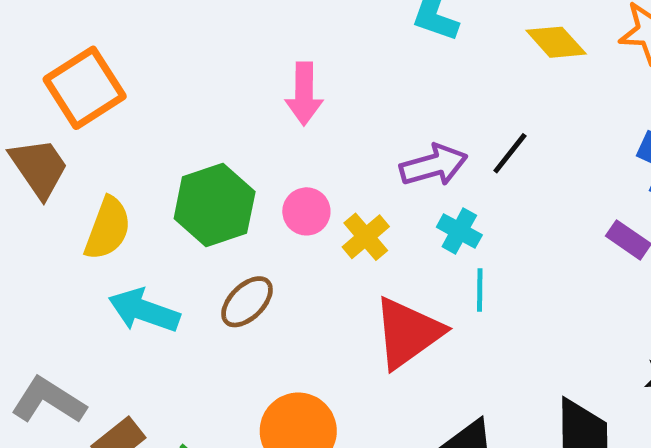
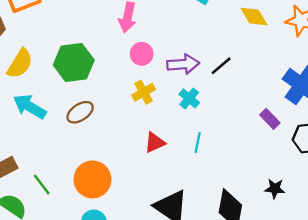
pink circle: (306, 211) -> (142, 54), moved
cyan line: (480, 290) -> (198, 142), moved
red triangle: (408, 333) -> (155, 143), size x0.6

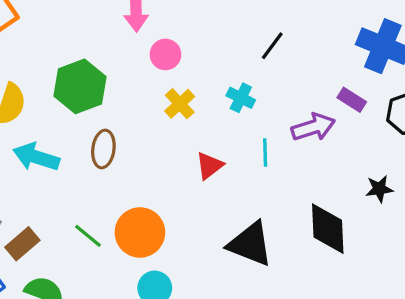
purple arrow: (183, 64) -> (313, 127), moved
brown ellipse: (80, 112) -> (103, 149), turned -36
green line: (42, 185) -> (88, 236), moved

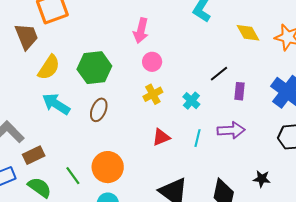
purple rectangle: (352, 100) -> (240, 91), moved, turned 48
green line: (88, 236) -> (73, 176), moved

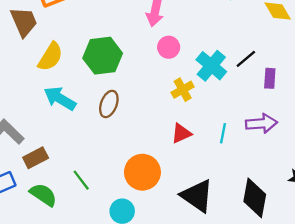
yellow cross: (153, 94) -> (183, 90), moved
cyan cross: (191, 101) -> (211, 66), moved, size x1.5
orange circle: (108, 167) -> (142, 172), moved

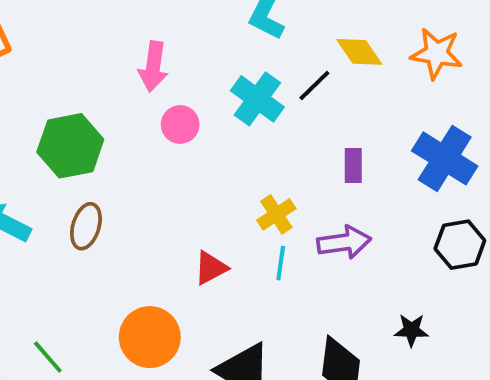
black line: (246, 59) -> (314, 86), moved
cyan cross: (211, 66) -> (257, 99), moved
yellow cross: (183, 90) -> (276, 214), moved

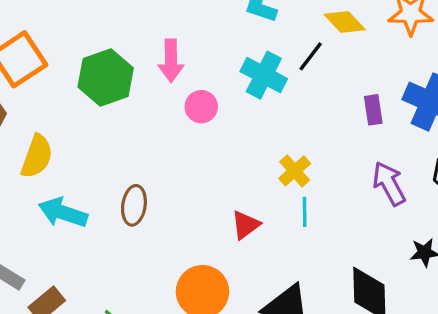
green hexagon: (70, 146) -> (106, 78), moved
purple rectangle: (353, 166) -> (373, 110), moved
purple arrow: (344, 242) -> (389, 184), moved, turned -102

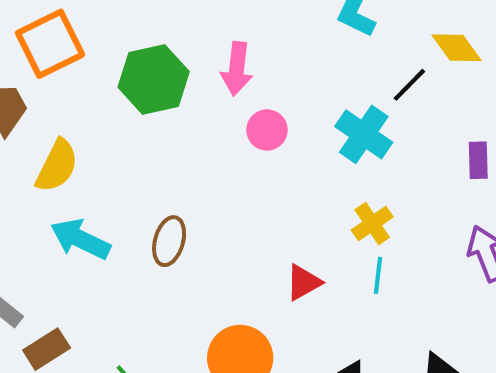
cyan cross: (264, 75) -> (364, 134), moved

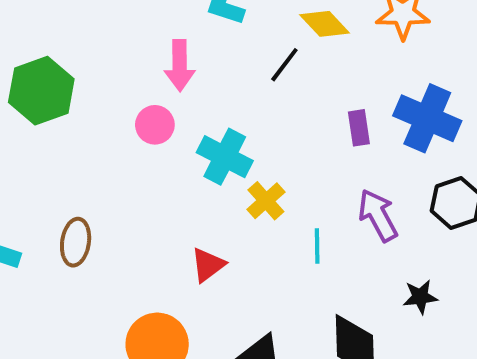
pink arrow: (237, 69) -> (180, 65), moved
cyan cross: (364, 134) -> (225, 157), moved
cyan line: (378, 275) -> (317, 246), moved

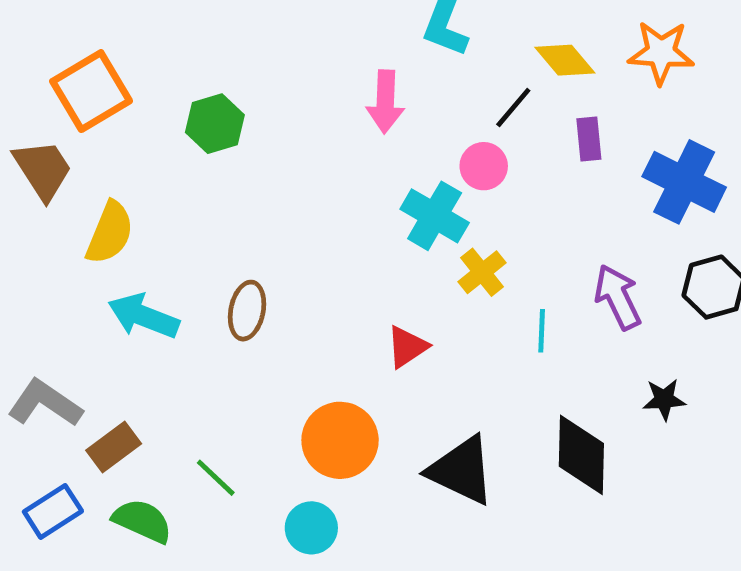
green hexagon: (41, 91) -> (215, 124), size x0.7
pink circle: (155, 125) -> (484, 166), moved
purple rectangle: (359, 128) -> (589, 139), moved

